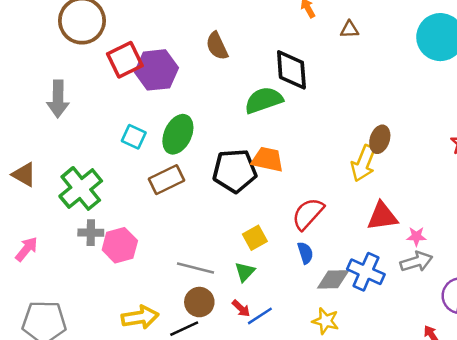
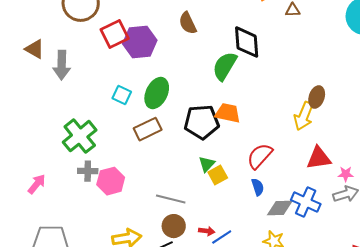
green semicircle: (264, 100) -> (225, 66), turned -40
brown triangle: (24, 175) -> (35, 49), moved
green triangle: (245, 272) -> (207, 164), moved
red arrow: (241, 308) -> (207, 231), turned -35

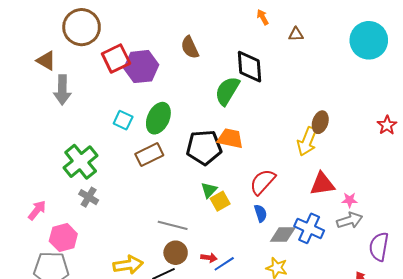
brown triangle: (35, 49) -> (46, 61), moved
gray cross: (88, 171) -> (89, 197), turned 30
pink hexagon: (111, 181) -> (63, 238), moved

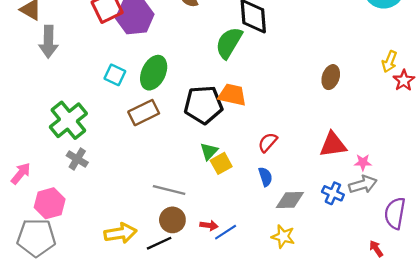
yellow arrow: (307, 141) -> (389, 62), moved, size x0.7
red semicircle: (263, 182) -> (268, 142), size x0.7
blue cross: (309, 228) -> (333, 193), moved, size x0.7

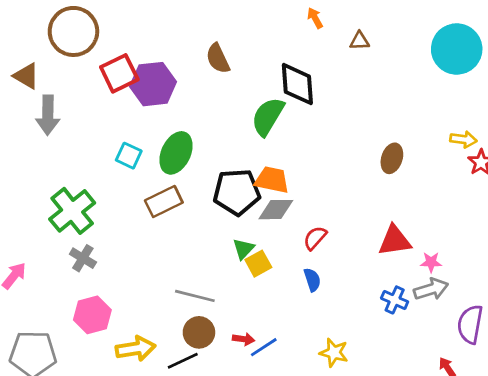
yellow arrow: (389, 62) -> (463, 139), turned -105
gray diamond: (290, 200) -> (276, 210), moved
pink hexagon: (50, 203) -> (92, 315), moved

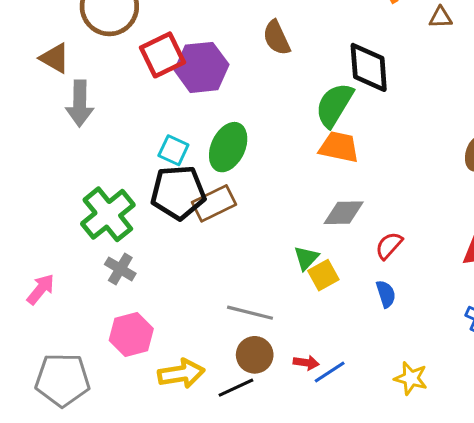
orange trapezoid: (272, 180) -> (339, 147), moved
black pentagon: (237, 192) -> (178, 192), moved

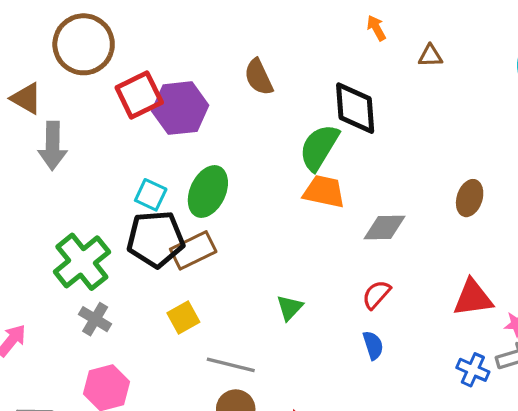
gray diamond: (344, 213) -> (385, 228), moved
yellow square: (323, 275) -> (183, 317), moved

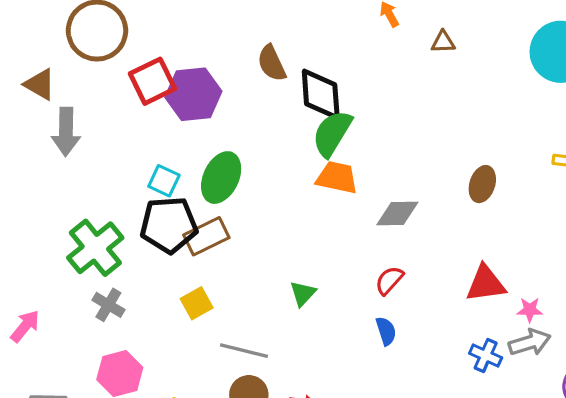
black diamond: (355, 108) -> (321, 94), moved

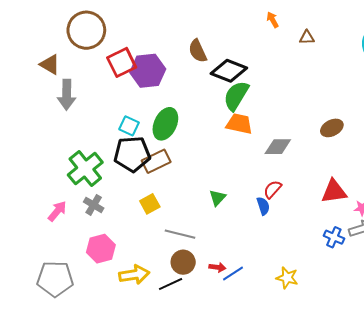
black diamond: (321, 94) -> (229, 71), turned -64
brown ellipse: (482, 184) -> (332, 128), turned 45
pink arrow: (25, 326) -> (57, 211), moved
blue semicircle: (386, 331) -> (263, 206), moved

